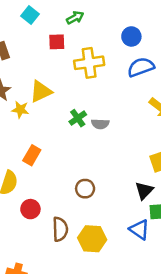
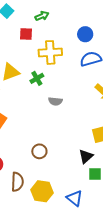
green cross: (78, 118) -> (37, 78), moved
blue triangle: (139, 230) -> (74, 198), moved

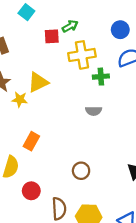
green arrow: (42, 16) -> (70, 26), moved
green cross: (37, 78) -> (101, 77), moved, turned 32

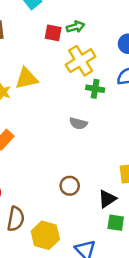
yellow cross: (82, 55) -> (81, 61), turned -36
brown circle: (81, 171) -> (70, 186), moved

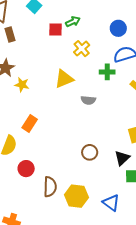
yellow cross: (81, 61) -> (82, 49), size x0.7
yellow triangle: (27, 78) -> (64, 79), moved
green cross: (95, 89) -> (107, 72), moved

